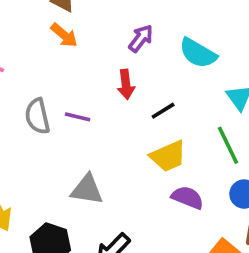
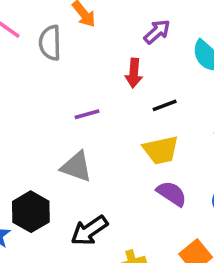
gray semicircle: (37, 116) -> (50, 43), moved
purple line: (78, 117) -> (87, 114), moved, turned -40

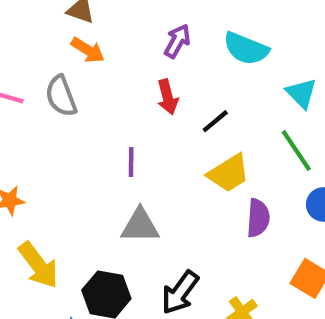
purple line: (87, 114) -> (131, 162), turned -55
purple semicircle: (172, 194) -> (258, 218), turned 80

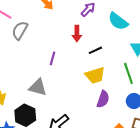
gray semicircle: (61, 96) -> (20, 30), moved, turned 36
gray triangle: (140, 226) -> (38, 87), moved

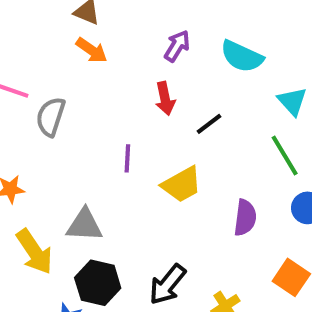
yellow trapezoid: (95, 75) -> (182, 184), moved
gray triangle: (38, 87) -> (84, 225), moved

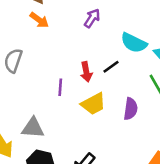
cyan semicircle: (242, 56) -> (134, 43), moved
red arrow: (165, 99) -> (86, 72), moved
purple semicircle: (245, 218) -> (131, 109), moved

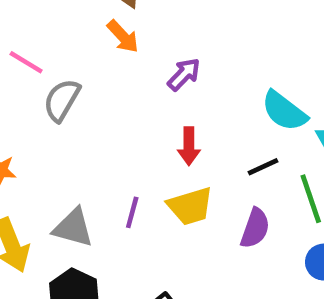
purple arrow: (92, 18) -> (184, 74), moved
black line: (111, 67) -> (263, 167), moved
purple line: (60, 87) -> (132, 212), moved

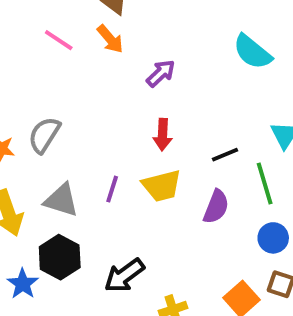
pink line: (26, 62) -> (59, 40), moved
gray semicircle: (62, 100) -> (44, 135), moved
cyan semicircle: (284, 111) -> (252, 52), moved

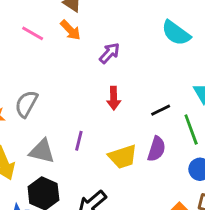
yellow trapezoid: (162, 186) -> (123, 157), moved

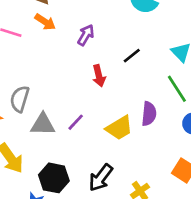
black line: (161, 110) -> (132, 56), moved
purple line: (79, 141) -> (76, 122), turned 42
gray triangle: (42, 151) -> (43, 124), moved

